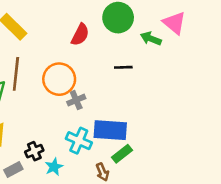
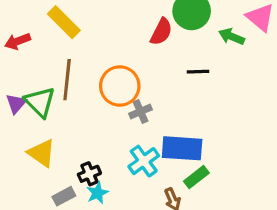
red semicircle: (80, 35) -> (161, 32), moved
cyan cross: (79, 141) -> (144, 161), turned 30
cyan star: (54, 167) -> (97, 193), moved

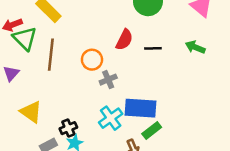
red semicircle: (161, 32) -> (124, 40), moved
green arrow: (232, 36) -> (195, 47), moved
orange circle: (120, 86) -> (92, 60), size x0.7
green triangle: (40, 102) -> (25, 38), moved

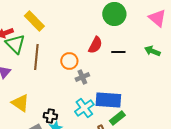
black cross: (68, 128) -> (50, 116), turned 32

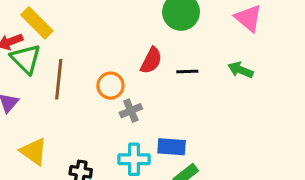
yellow rectangle: (34, 21) -> (37, 23), moved
blue rectangle: (108, 100) -> (172, 147), size x0.7
cyan cross: (84, 108) -> (134, 159), turned 36

